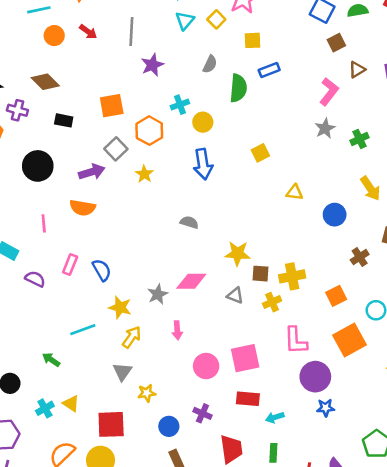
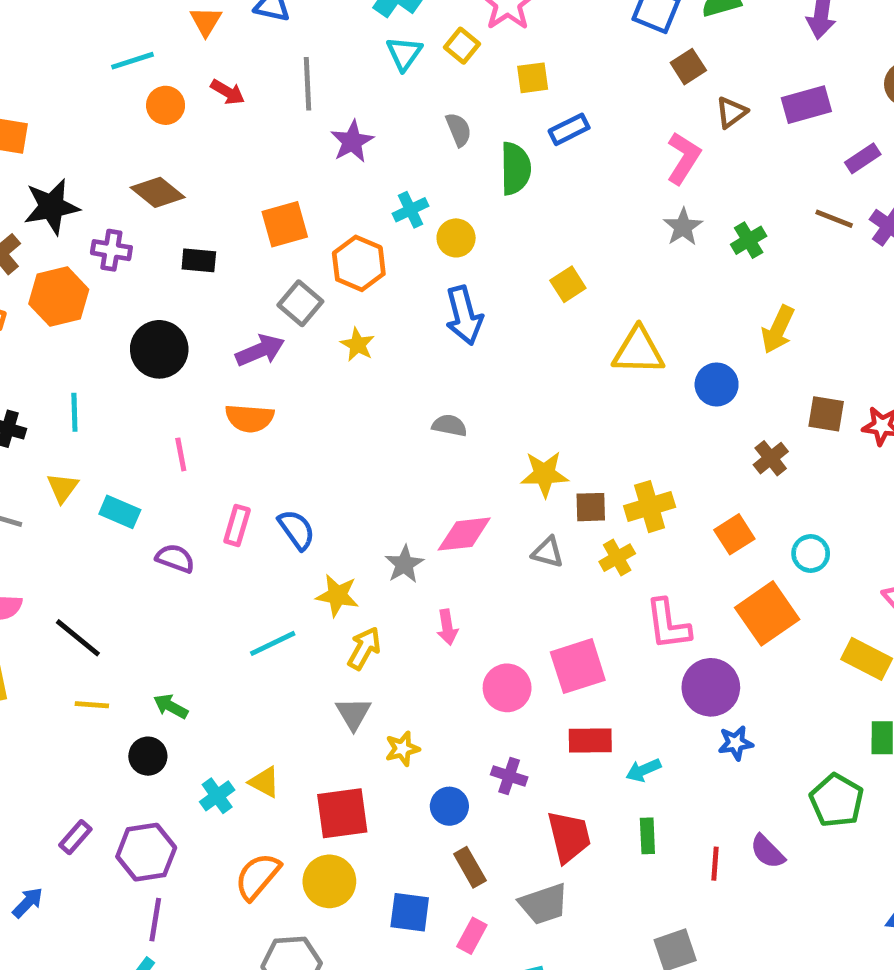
gray semicircle: (210, 64) -> (459, 130), turned -42
yellow arrow: (370, 188) -> (778, 330), turned 65
yellow triangle: (294, 192) -> (638, 351), size x1.6
green arrow: (51, 360) -> (171, 706), moved

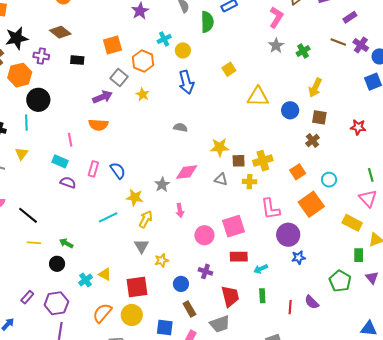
black circle: (159, 349) -> (38, 100), moved
brown square: (826, 414) -> (319, 117), moved
cyan rectangle: (120, 512) -> (60, 161), moved
yellow cross: (617, 558) -> (250, 182), turned 32

